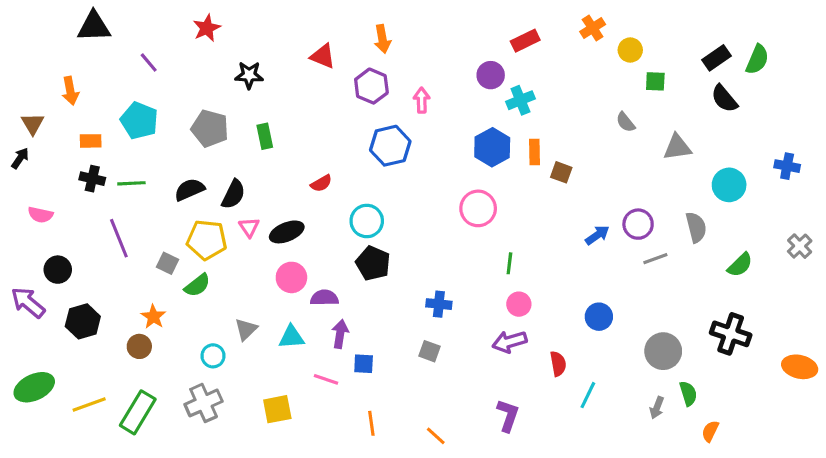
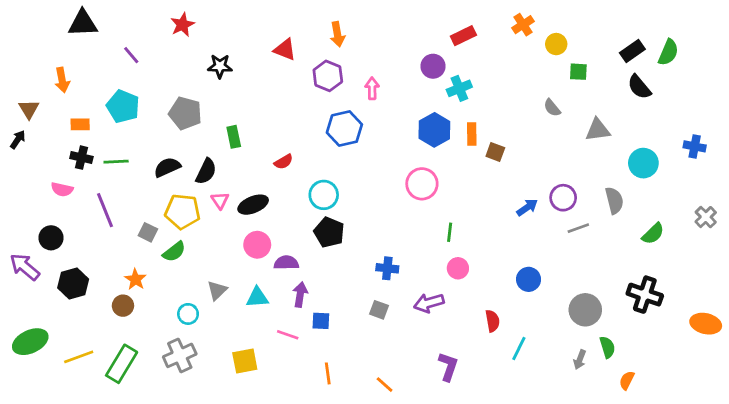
green rectangle: (265, 136) -> (234, 137), moved
pink semicircle: (40, 215) -> (62, 189), moved
purple arrow: (509, 342) -> (429, 303), moved

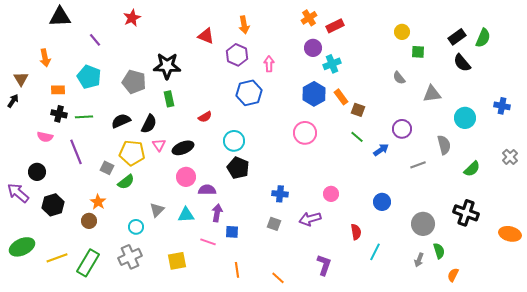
orange cross: (523, 25) -> (309, 18), moved
black star: (220, 66) -> (167, 66), moved, size x1.5
orange rectangle: (472, 134) -> (341, 97), turned -35
purple circle: (563, 198) -> (402, 129), moved
green line: (450, 232) -> (357, 137), moved, turned -56

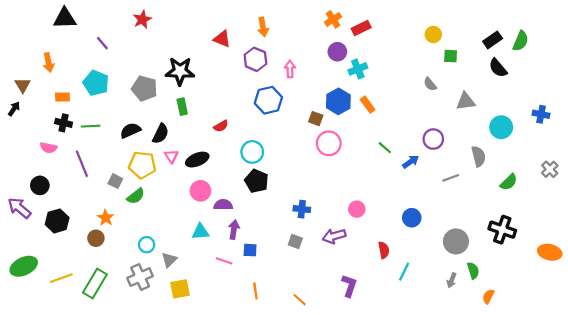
brown square: (358, 110) -> (316, 119), moved
gray triangle: (157, 210) -> (169, 260), moved
yellow square: (177, 261) -> (180, 289), moved

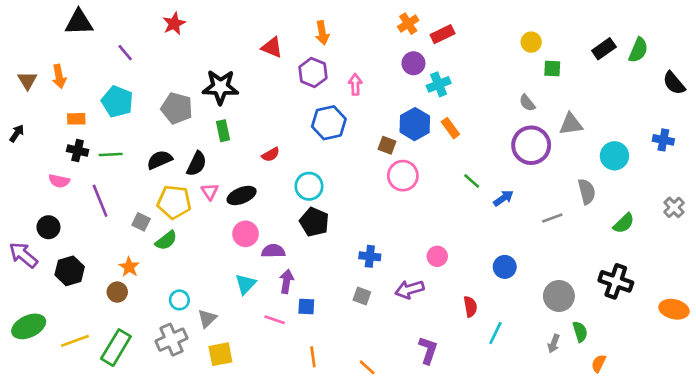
black semicircle: (498, 68) -> (674, 83), moved
brown triangle: (23, 85) -> (27, 80), moved
purple circle: (433, 139) -> (531, 145), moved, size x1.5
cyan triangle: (200, 232) -> (246, 284), turned -42

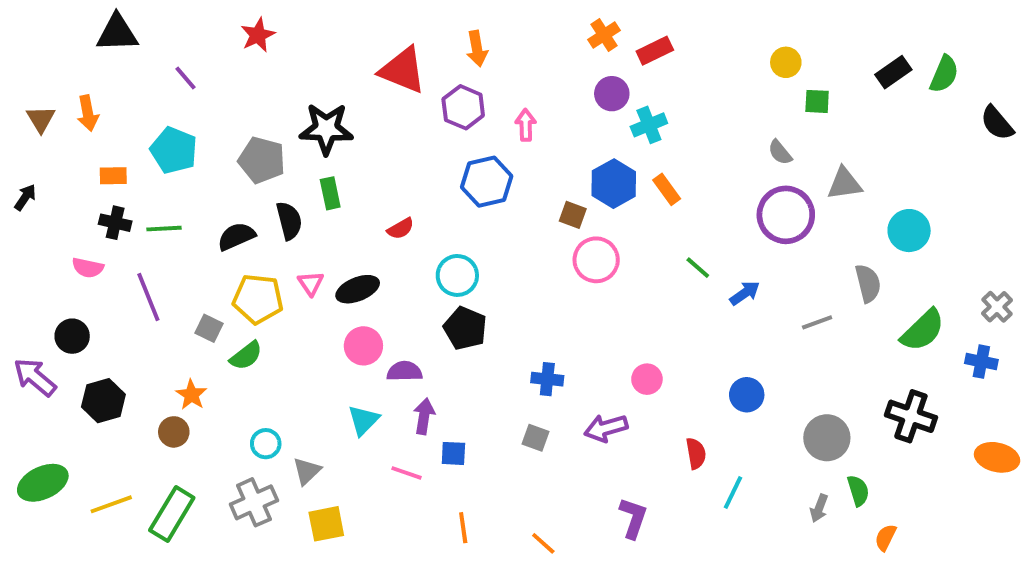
red triangle: (272, 47) -> (403, 70), size x1.5
blue cross: (663, 140) -> (981, 362), moved
black semicircle: (197, 164) -> (289, 221), moved, turned -40
green semicircle: (624, 223) -> (923, 330), size x1.4

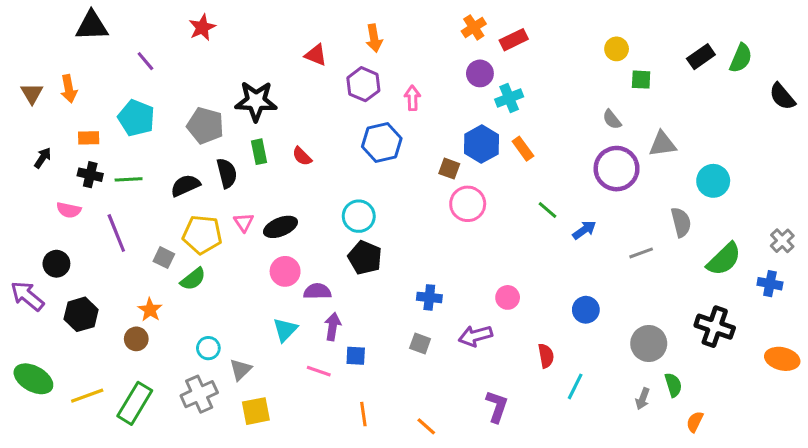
red triangle: (403, 70) -> (316, 55), size x0.6
black arrow: (25, 197) -> (43, 158), moved
red semicircle: (401, 229) -> (302, 156), moved, turned 75
green ellipse: (43, 483) -> (33, 379), turned 54

